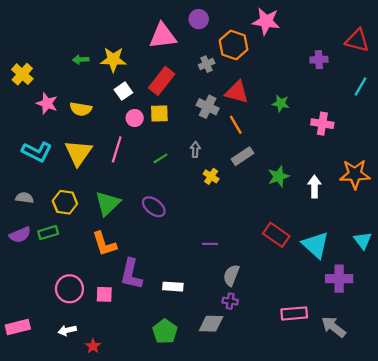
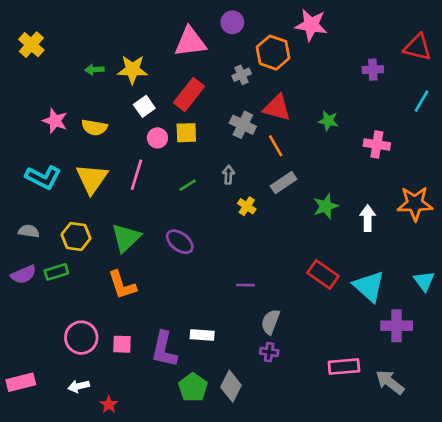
yellow cross: (22, 74) -> (31, 45), moved
purple L-shape: (131, 274) -> (164, 349), moved
gray diamond: (211, 324) -> (231, 386), moved, turned -65

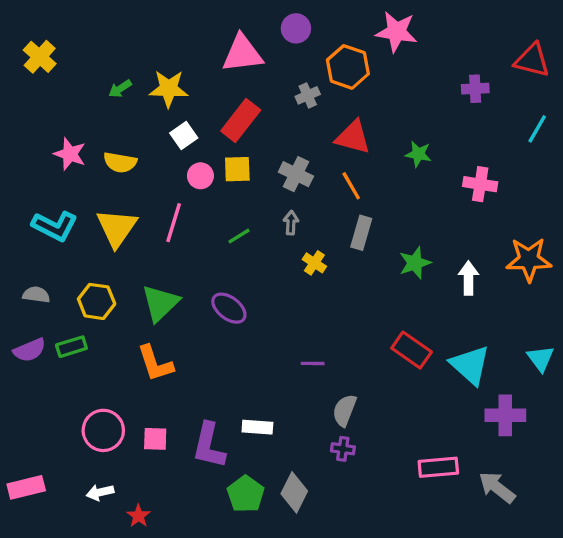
green arrow: (94, 70) -> (120, 89), turned -30
gray cross: (243, 125) -> (296, 174), moved
gray rectangle: (284, 183) -> (361, 233), turned -40

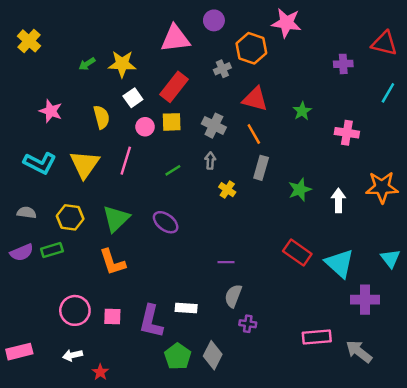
green star: (418, 154) -> (302, 111), turned 30
yellow semicircle: (120, 162) -> (102, 117), moved, turned -115
gray semicircle: (345, 410) -> (233, 296), moved

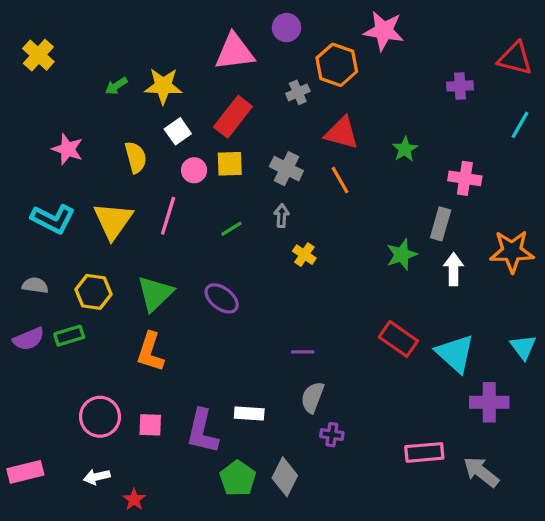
gray rectangle: (261, 168) -> (441, 224), moved
orange L-shape: (112, 262) -> (150, 352), turned 36

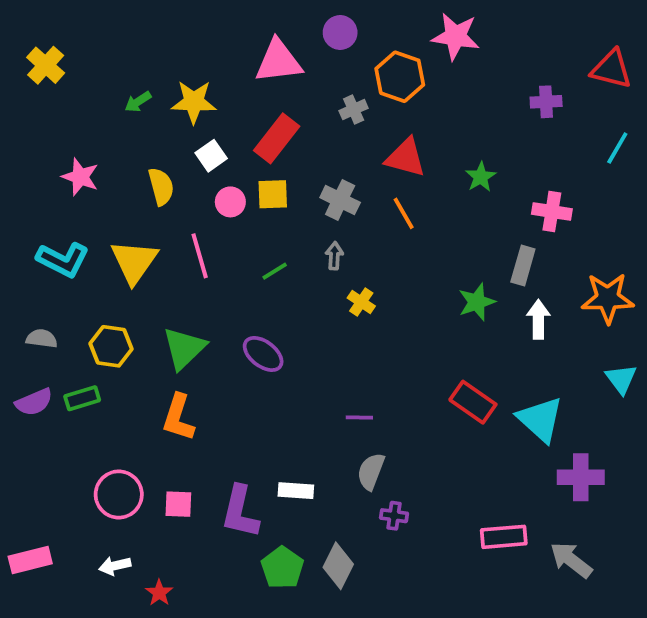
pink line: (168, 216) -> (200, 256), turned -33
cyan triangle: (523, 347) -> (621, 379), moved

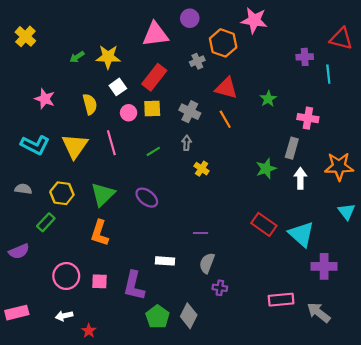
cyan line: (617, 148) -> (328, 74), moved, turned -36
green rectangle: (82, 398) -> (46, 222), turned -30
purple semicircle: (34, 402) -> (19, 251), moved
white rectangle: (296, 491) -> (165, 261), moved

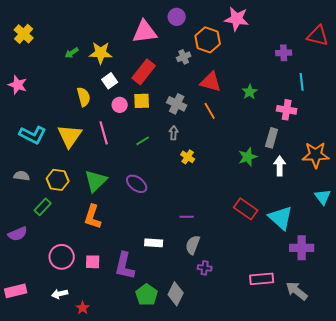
cyan line: (328, 74) -> (302, 82), moved
pink star: (45, 99) -> (18, 85), moved

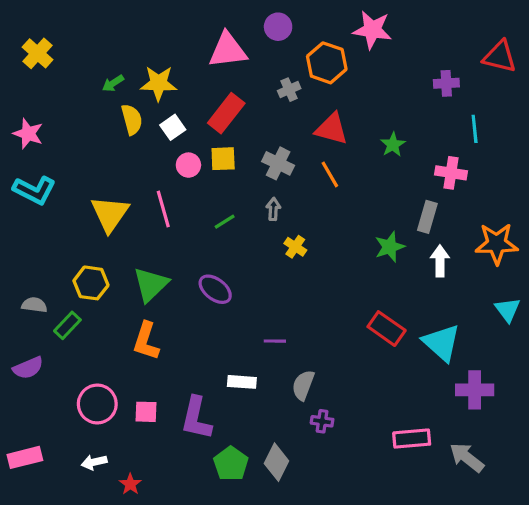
yellow semicircle: (84, 97) -> (132, 119), moved
cyan L-shape: (33, 135) -> (34, 190), moved
gray semicircle: (22, 176) -> (34, 305), moved
purple line: (187, 217) -> (275, 341), moved

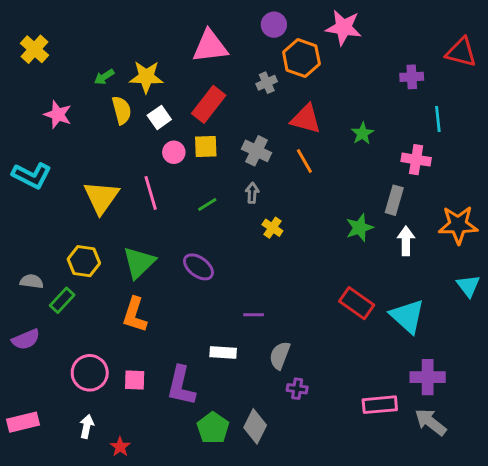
purple circle: (278, 27) -> (274, 25), moved
pink star: (28, 134) -> (58, 115), moved
purple cross: (475, 390) -> (428, 377), moved
white arrow: (94, 462) -> (87, 426), turned 115

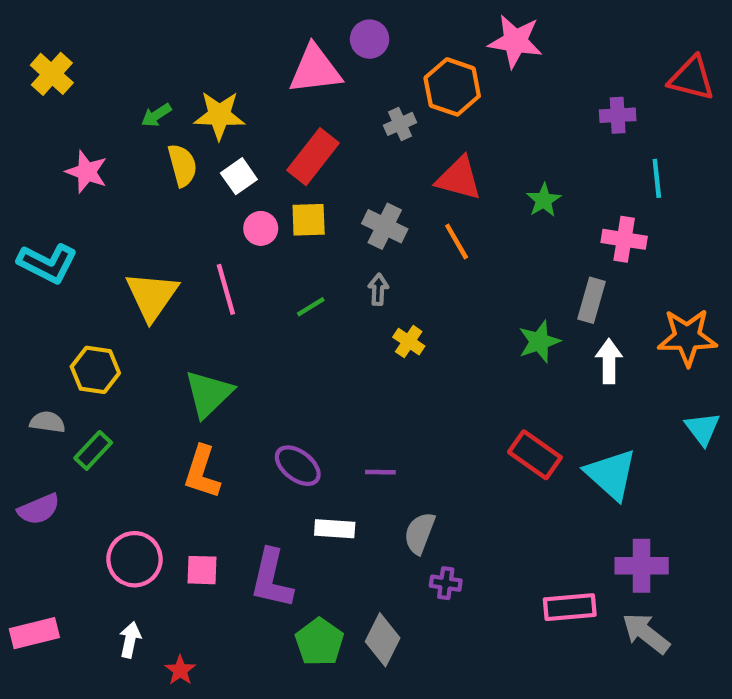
purple circle: (274, 25) -> (370, 39), moved
yellow hexagon: (84, 261) -> (95, 370), moved
purple ellipse: (198, 267) -> (298, 466), moved

